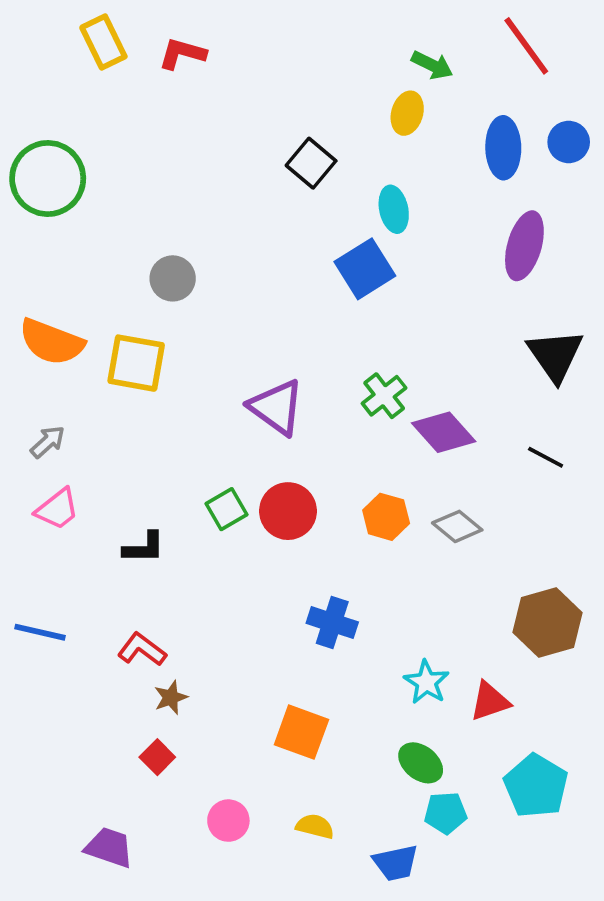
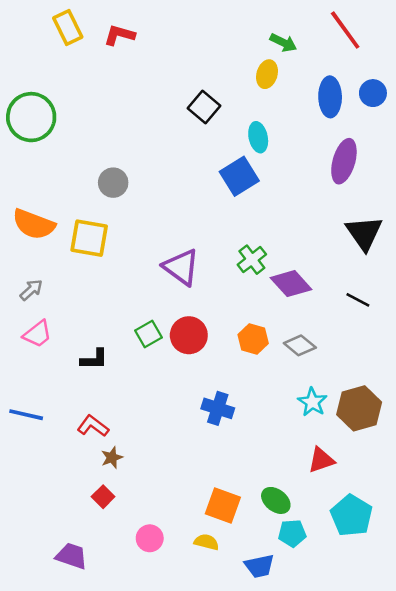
cyan star: (426, 682) -> (312, 402), moved
orange square: (301, 732) -> (223, 505), moved

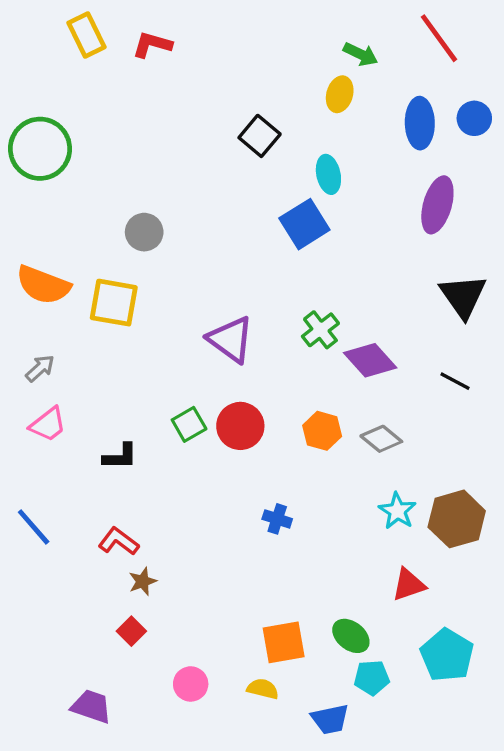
blue cross: (218, 408) -> (277, 519), size x0.7
blue line: (26, 415) -> (34, 527), turned 36
orange square: (223, 505) -> (284, 642), turned -30

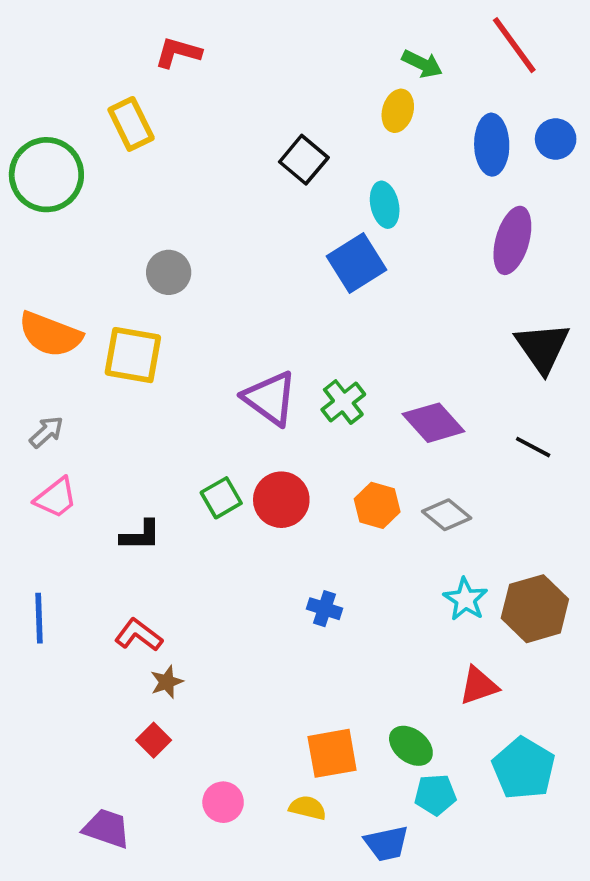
yellow rectangle: (86, 35) -> (131, 124), moved
green cross: (320, 330) -> (343, 402), moved
blue line: (34, 527) -> (39, 618), turned 39

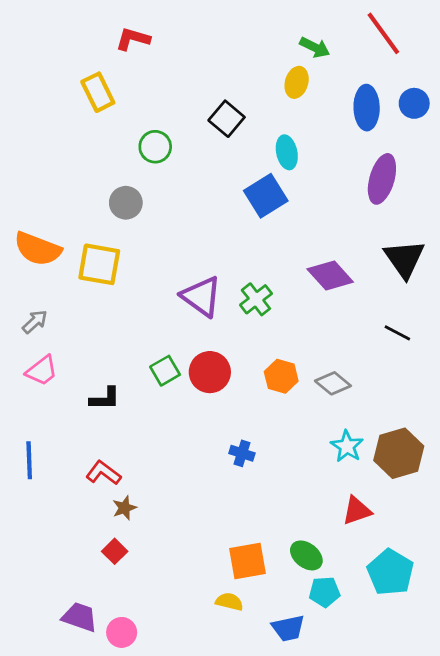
green circle: (46, 175) -> (155, 147), moved, size x0.6
purple diamond: (433, 423) -> (330, 276), moved
pink circle: (223, 802) -> (122, 632), moved

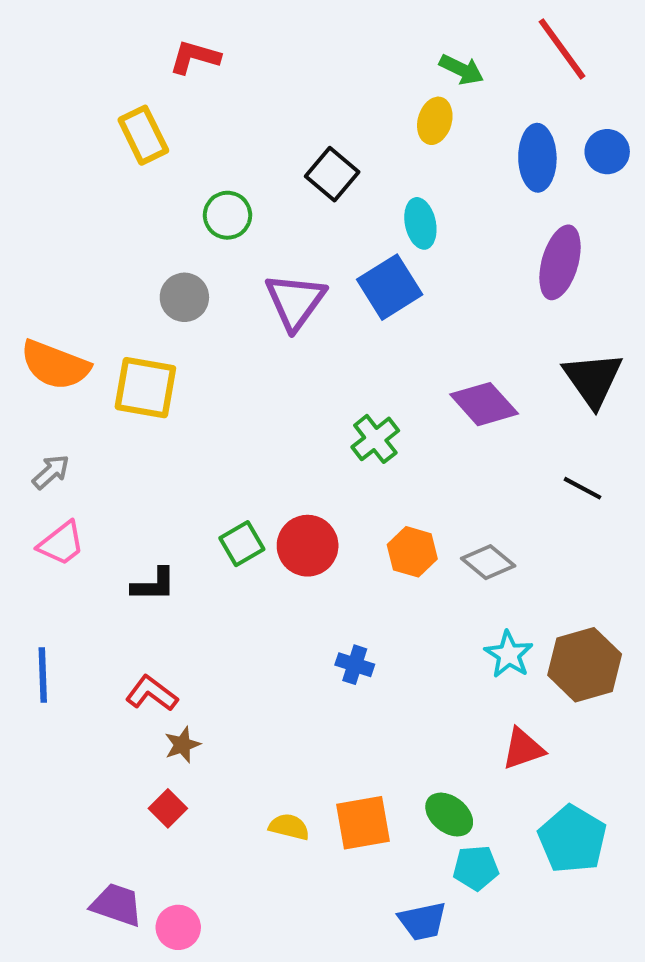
purple triangle: (201, 297) -> (295, 301), moved, turned 30
yellow semicircle: (229, 602) -> (289, 827), moved

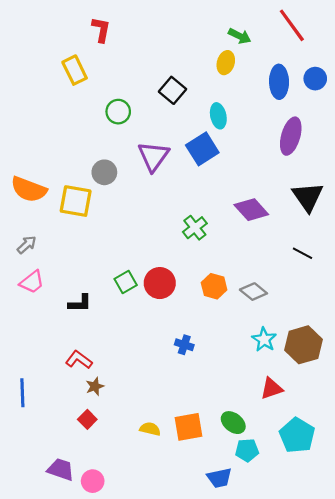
red L-shape: (195, 57) -> (101, 30), turned 85
gray circle: (184, 297) -> (104, 172), moved
blue line: (43, 675) -> (22, 393), moved

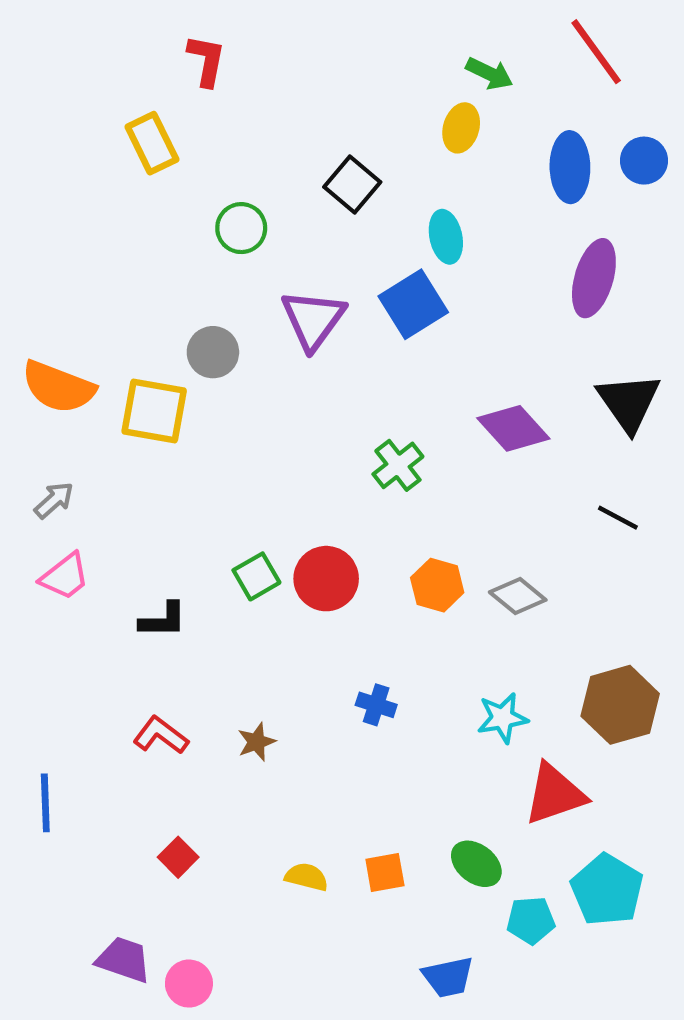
cyan star: (264, 339) -> (502, 718), moved, turned 30
brown star: (95, 386) -> (256, 742), moved
red triangle: (272, 388) -> (555, 794), size x1.4
orange square: (188, 427) -> (385, 872), size x0.7
cyan pentagon: (247, 450) -> (531, 920), moved

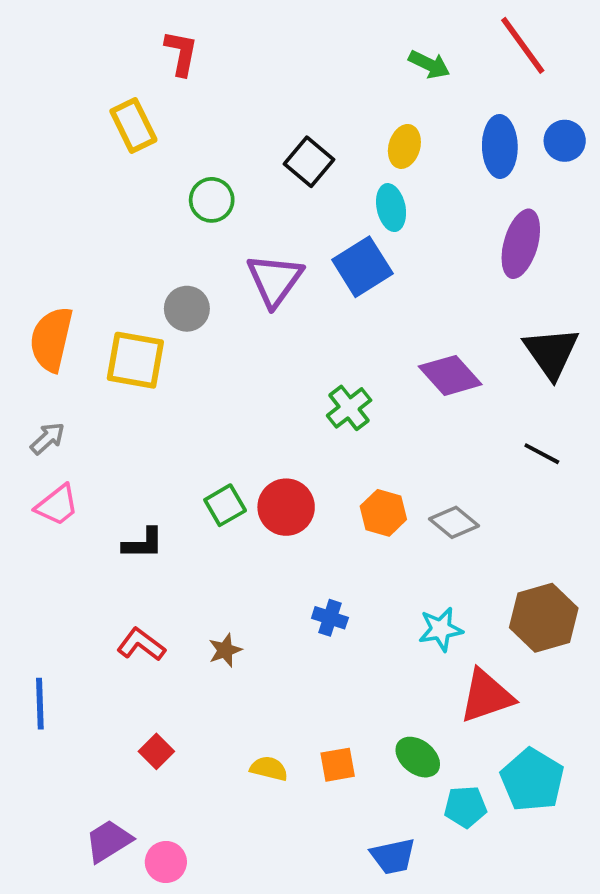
yellow ellipse: (461, 128) -> (404, 146), moved
orange semicircle: (58, 387) -> (51, 339), turned 82
purple trapezoid: (124, 960) -> (109, 841), turned -51

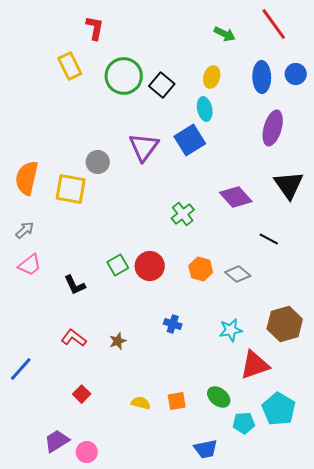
green circle: (212, 200) -> (124, 76), moved, size x1.6
black line: (542, 454) -> (269, 239), moved
black L-shape: (143, 543) -> (75, 285), turned 65
blue line: (40, 704) -> (21, 369), turned 44

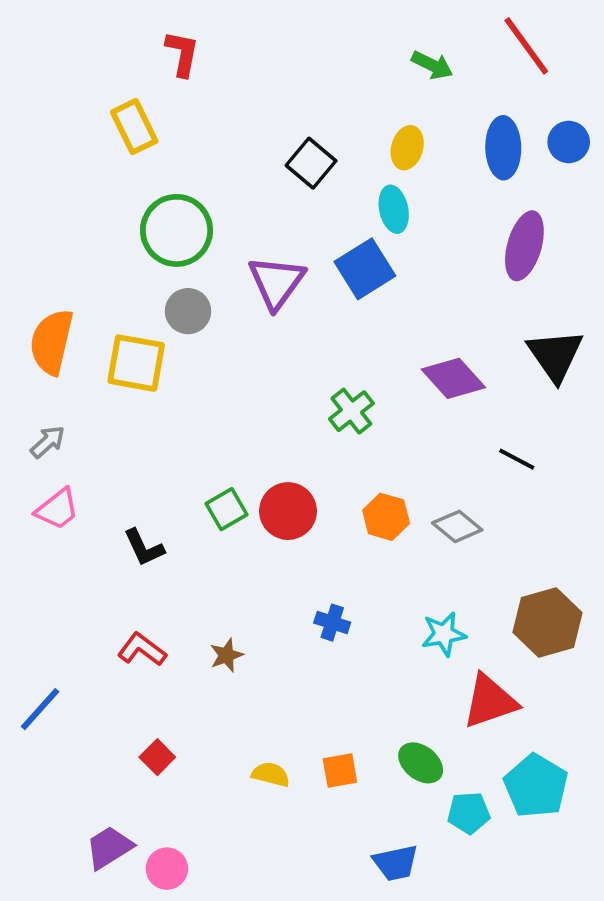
green circle: (124, 76) -> (176, 230), moved

